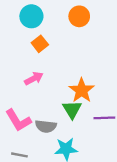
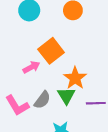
orange square: (40, 44) -> (51, 51), moved, size x1.6
gray semicircle: (46, 126) -> (42, 100), moved, turned -60

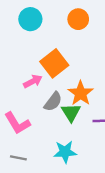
gray semicircle: (42, 100) -> (53, 102), moved

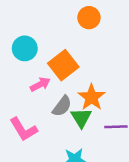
cyan circle: (30, 19) -> (25, 48), moved

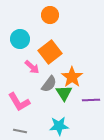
orange circle: (89, 18) -> (50, 15), moved
pink arrow: (40, 84) -> (32, 67), turned 70

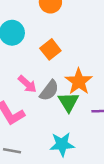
orange square: (50, 52) -> (50, 49), size x0.7
pink arrow: (32, 67) -> (27, 84), moved

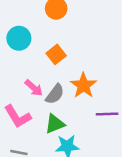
green triangle: (68, 102) -> (55, 124), moved, turned 40

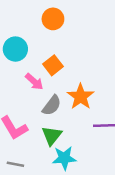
pink arrow: (34, 88) -> (34, 82), moved
green triangle: (55, 124) -> (52, 135), turned -30

